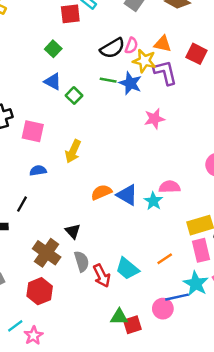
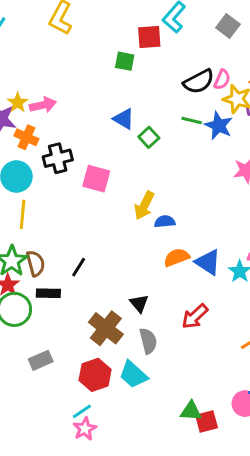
green square: (53, 49) -> (125, 61), moved, turned -35
blue semicircle: (38, 171) -> (165, 222), moved
cyan trapezoid: (127, 269) -> (133, 375), moved
red arrow: (102, 276) -> (195, 316), moved, turned 70
cyan line: (15, 326) -> (82, 411), moved

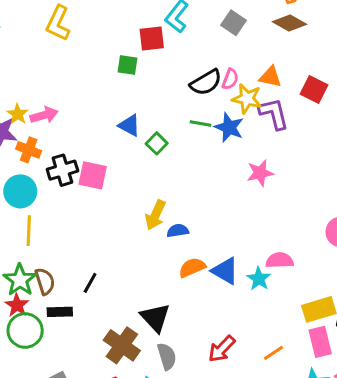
pink square: (96, 179) -> (93, 175), moved
black triangle: (139, 303) -> (155, 318), size x1.5
red arrow: (195, 316) -> (222, 349), moved

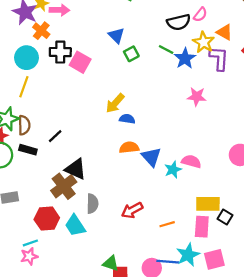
pink semicircle: (230, 79) -> (200, 15), moved
black triangle: (155, 318) -> (76, 169), moved, turned -40

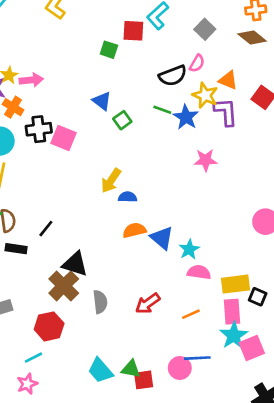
pink semicircle: (191, 161) -> (199, 272), moved
cyan trapezoid: (75, 226) -> (100, 371), moved
cyan star: (188, 255) -> (234, 336), moved
pink star: (29, 256) -> (27, 384), moved

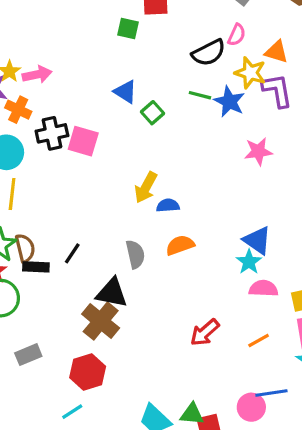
blue triangle: (162, 238) -> (257, 240), moved
black rectangle: (16, 249) -> (36, 267), moved
gray semicircle: (100, 302) -> (135, 254), moved

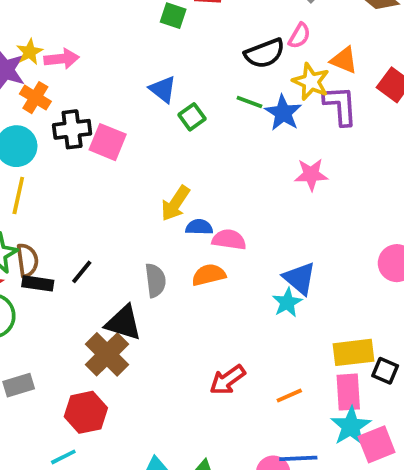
pink semicircle: (263, 288) -> (229, 240), moved

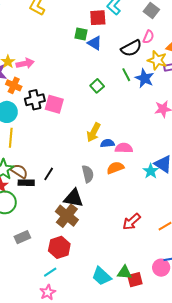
blue triangle: (163, 89) -> (95, 43), moved
green line: (249, 102) -> (126, 75), turned 48
brown semicircle: (27, 260) -> (19, 171), turned -42
cyan star: (287, 303) -> (151, 171), moved

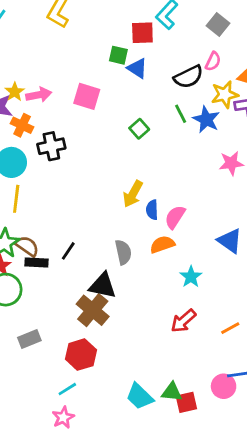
yellow star: (157, 60) -> (225, 95), turned -30
pink square: (54, 104) -> (87, 96), moved
blue semicircle: (107, 143) -> (152, 210), turned -88
pink semicircle: (124, 148) -> (175, 217), turned -60
cyan star: (151, 171) -> (191, 277), moved

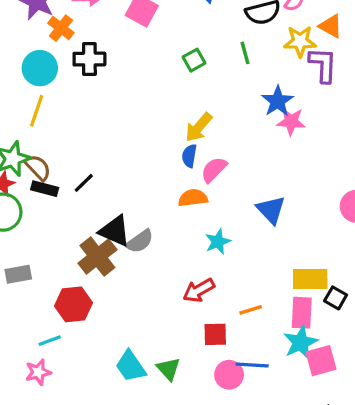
blue star: (206, 119) -> (278, 101), moved
yellow arrow: (133, 194) -> (199, 127), moved
gray semicircle: (123, 252) -> (140, 241), moved, turned 55
green triangle: (172, 392) -> (168, 369), turned 30
red square: (186, 402) -> (215, 334), moved

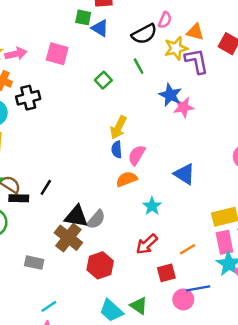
gray rectangle: (18, 274) -> (34, 263), moved, turned 36
red hexagon: (74, 304) -> (100, 265), moved

